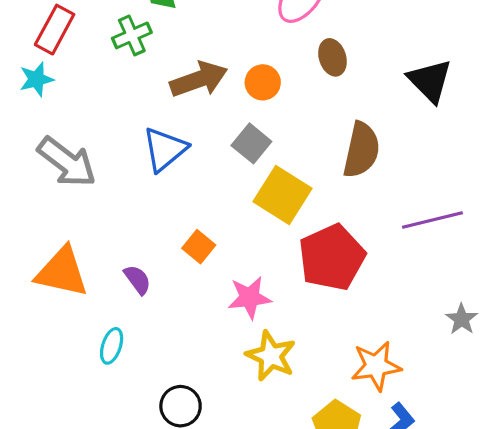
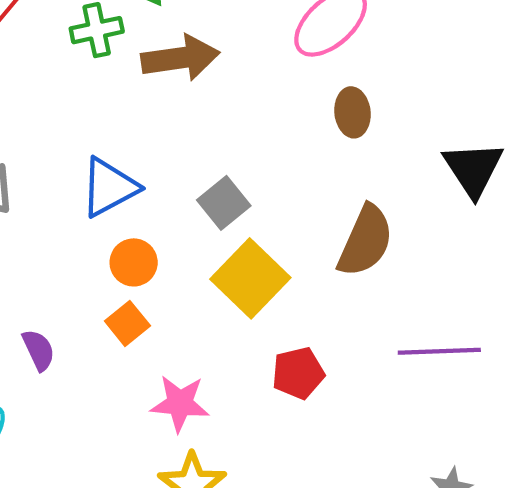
brown arrow: (199, 79) -> (180, 58), moved
orange circle: (263, 82) -> (134, 262), moved
red pentagon: (332, 257) -> (298, 373), size x0.6

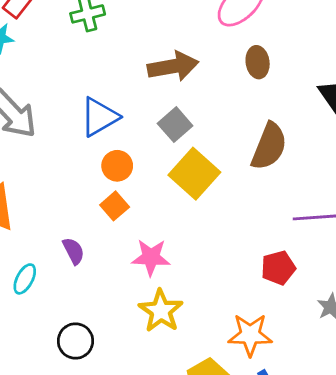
brown arrow: (180, 58) -> (173, 66), moved
purple semicircle: (39, 350) -> (74, 251), moved
red pentagon: (298, 373) -> (278, 268), moved

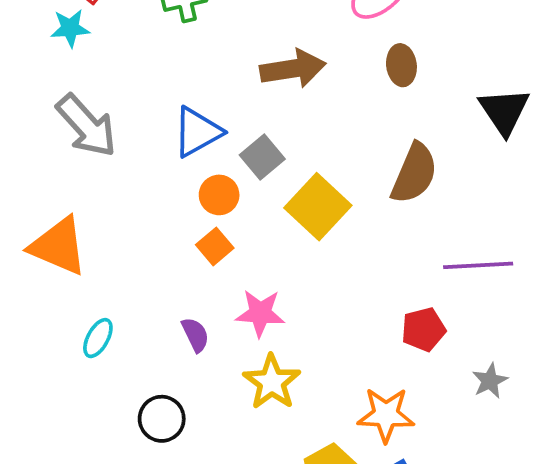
gray square: (175, 125) -> (262, 157), moved
purple semicircle: (74, 251) -> (195, 335), moved

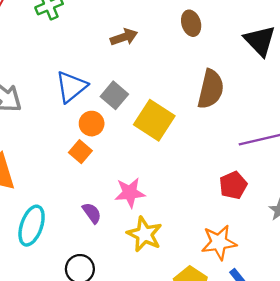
brown arrow: (293, 69) -> (124, 37), size x0.7
orange square: (215, 246) -> (80, 152), moved
cyan ellipse: (98, 338) -> (32, 226), size x1.6

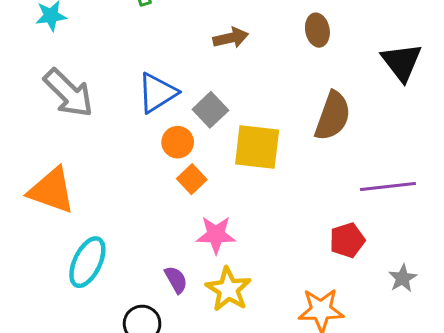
yellow square: (154, 120) -> (257, 147), turned -33
orange square: (80, 152) -> (192, 179), moved
purple semicircle: (92, 213) -> (176, 280), moved

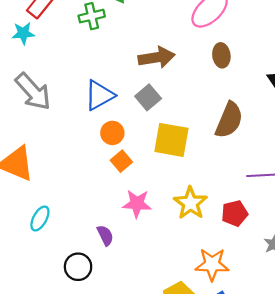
brown arrow: (231, 38) -> (156, 57), size x1.4
gray square: (210, 110) -> (148, 97), moved
cyan ellipse: (87, 262) -> (40, 218), size x0.7
yellow star: (228, 289) -> (190, 203), moved

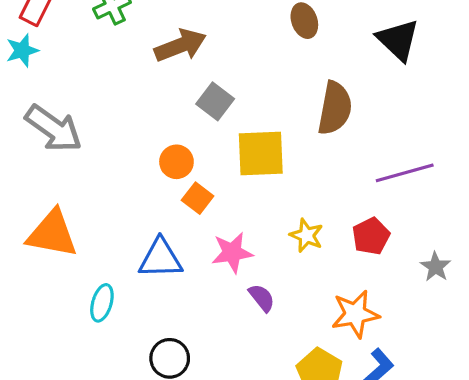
brown arrow: (156, 57) -> (180, 45), moved
blue triangle: (99, 95) -> (160, 258), moved, turned 40
yellow star: (190, 203) -> (307, 235), size x0.7
purple semicircle: (105, 235) -> (262, 298), moved

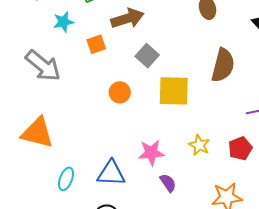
cyan star: (22, 50) -> (63, 22), moved
orange square: (198, 198) -> (96, 44), moved, turned 30
blue triangle: (160, 258) -> (111, 173), moved

